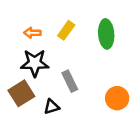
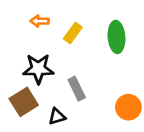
orange arrow: (32, 33) -> (40, 21), moved

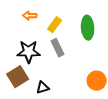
gray rectangle: (77, 89) -> (58, 48), moved

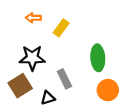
green ellipse: (88, 28) -> (98, 58), moved
gray rectangle: (58, 48) -> (64, 79), moved

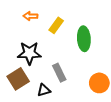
green ellipse: (98, 58) -> (84, 39), moved

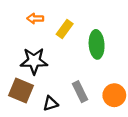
gray rectangle: (59, 73) -> (80, 92), moved
brown square: (18, 79) -> (21, 90), turned -35

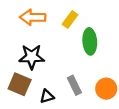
orange arrow: (35, 18) -> (33, 17), size x1.6
yellow rectangle: (65, 29) -> (70, 19), moved

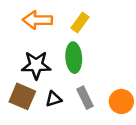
green ellipse: (90, 41) -> (74, 58), moved
black triangle: (47, 96) -> (54, 99), moved

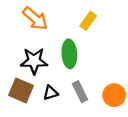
orange arrow: (37, 20) -> (35, 18), turned -140
yellow rectangle: (80, 22) -> (88, 21), moved

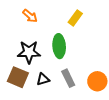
orange arrow: (35, 18) -> (30, 16), size x0.7

